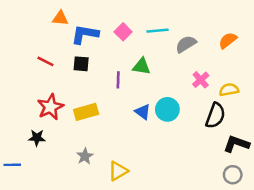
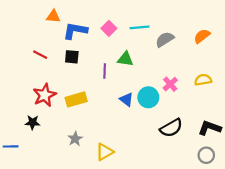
pink cross: (201, 80) -> (170, 84), moved
black semicircle: (215, 116) -> (171, 128), moved, turned 40

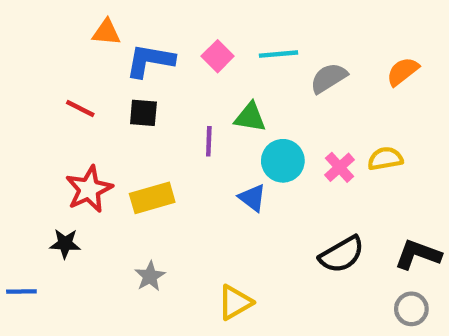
yellow semicircle: (203, 80) -> (385, 159), moved
cyan circle: (148, 97) -> (283, 161), moved
yellow triangle: (105, 152) -> (235, 302), moved

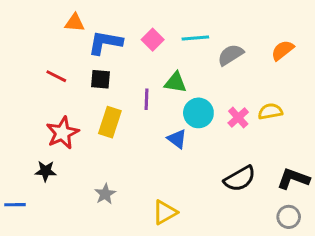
yellow rectangle: (152, 198) -> (110, 122), moved, turned -56

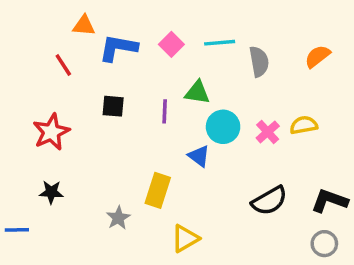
gray semicircle: (231, 55) -> (259, 62), turned 112
red line: (56, 76) -> (63, 65), moved, turned 30
black square: (101, 79) -> (113, 106), moved
yellow rectangle: (110, 122) -> (158, 190), moved
red star: (62, 133) -> (51, 132), moved

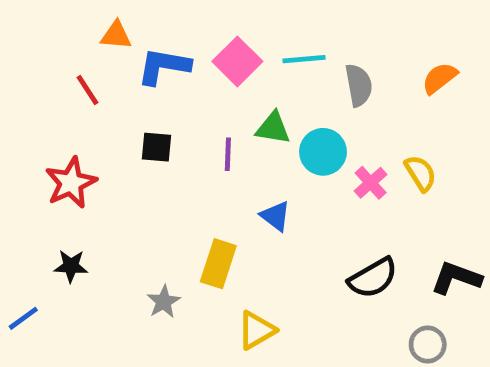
pink square: (171, 44) -> (237, 61), size x1.4
yellow semicircle: (304, 125) -> (421, 173), turned 68
cyan circle: (223, 127) -> (323, 152), moved
blue line: (17, 230) -> (23, 318), turned -35
gray circle: (324, 244) -> (428, 345), moved

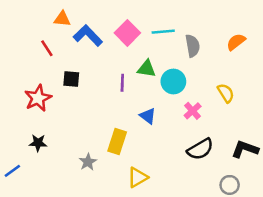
blue L-shape: (164, 66) -> (88, 36), turned 36
black square: (156, 147) -> (71, 79), moved
pink cross: (371, 183) -> (193, 111), moved

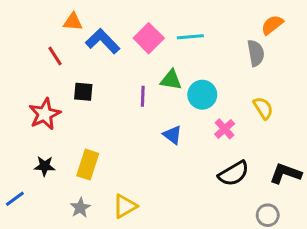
orange semicircle: (236, 42) -> (272, 25), moved
gray semicircle: (193, 46) -> (256, 53), moved
yellow rectangle: (117, 142) -> (88, 165), moved
gray star: (88, 162) -> (80, 208), moved
yellow triangle: (138, 177) -> (125, 206), moved

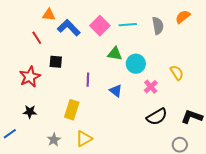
gray semicircle: (256, 53) -> (158, 26), moved
purple line: (143, 96) -> (88, 80), moved
yellow rectangle: (88, 165) -> (72, 110), moved

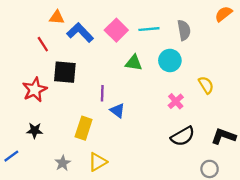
orange semicircle: (183, 17) -> (224, 14), moved
black square: (56, 62) -> (65, 72), size x1.5
cyan circle: (136, 64) -> (170, 60), moved
blue triangle: (116, 91) -> (117, 111), moved

